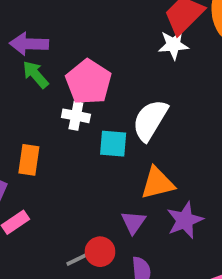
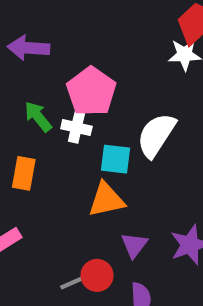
green arrow: (35, 75) -> (38, 117), moved
orange triangle: (157, 183) -> (106, 200), moved

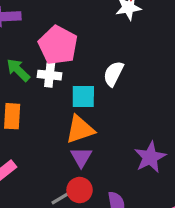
white semicircle: (156, 135) -> (113, 74), size x0.7
purple triangle: (134, 245) -> (81, 157), moved

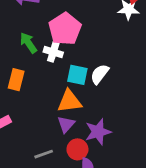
white semicircle: (113, 74) -> (100, 74), moved
purple star: (150, 157) -> (98, 132), moved
red circle: (80, 190) -> (77, 149), moved

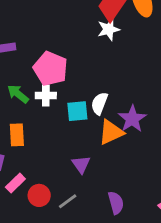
orange triangle: (69, 101) -> (111, 132), moved
purple star: (98, 132) -> (132, 119), moved
red circle: (77, 149) -> (39, 195), moved

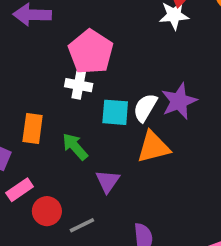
green arrow: (18, 94) -> (75, 147), moved
purple star: (132, 119) -> (179, 101), moved

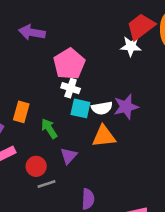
white cross: (79, 85) -> (71, 88), moved
white semicircle: (145, 108) -> (102, 108), turned -138
red circle: (47, 211) -> (36, 166), moved

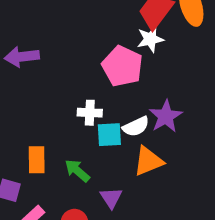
pink pentagon: (69, 64) -> (122, 66), moved

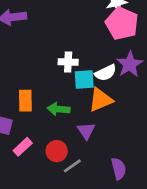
pink pentagon: (122, 66) -> (122, 23), moved
orange triangle: (148, 161) -> (101, 100), moved
green arrow: (77, 171) -> (58, 109), turned -35

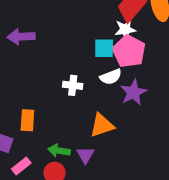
white semicircle: (106, 73) -> (111, 77), moved
cyan square: (84, 80) -> (104, 48), moved
green arrow: (58, 109) -> (59, 151), moved

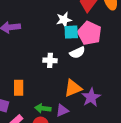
white star: (125, 29) -> (64, 20), moved
purple star: (134, 92) -> (91, 97), moved
purple triangle: (85, 155) -> (62, 110), turned 40

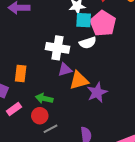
white cross: (50, 60) -> (57, 48), size x1.5
purple triangle: (62, 110) -> (65, 70), moved

